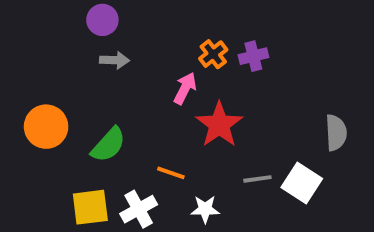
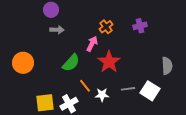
purple cross: (253, 56) -> (140, 26), moved
green semicircle: (108, 145) -> (71, 63), moved
orange line: (171, 173) -> (85, 86), turned 32
white star: (205, 209) -> (102, 95), moved

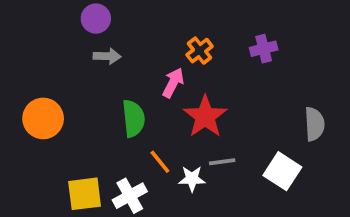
green semicircle: (71, 63) -> (134, 118), turned -48
gray line: (128, 89) -> (222, 162), moved

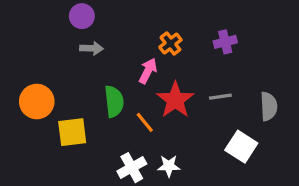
orange line: (160, 162) -> (145, 122), moved
gray line: (222, 162) -> (220, 97), moved
white star: (192, 179) -> (169, 166), moved
yellow square: (85, 194) -> (72, 132), moved
white cross: (130, 196) -> (132, 168), moved

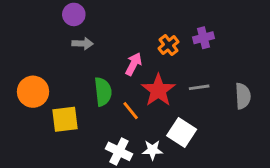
orange cross: (170, 43) -> (169, 45), moved
white square: (241, 147) -> (182, 132), moved
white cross: (132, 168) -> (119, 151), turned -35

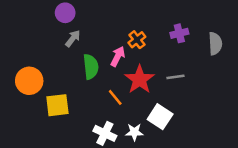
gray arrow: (83, 44) -> (73, 38), turned -54
orange cross: (169, 45) -> (137, 40), moved
green semicircle: (103, 92) -> (91, 67), moved
gray semicircle: (243, 96) -> (215, 44), moved

